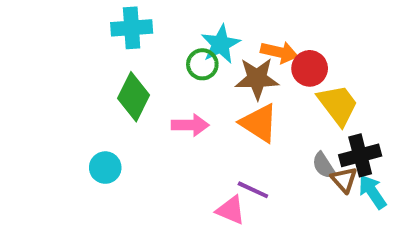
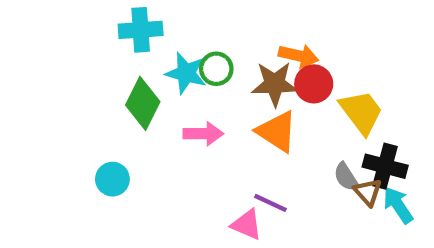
cyan star: (221, 44) -> (186, 73), moved, turned -30
red circle: (310, 68) -> (314, 84), moved
black cross: (360, 155) -> (385, 166), turned 30

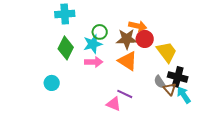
cyan star: (186, 73) -> (93, 44), moved, turned -30

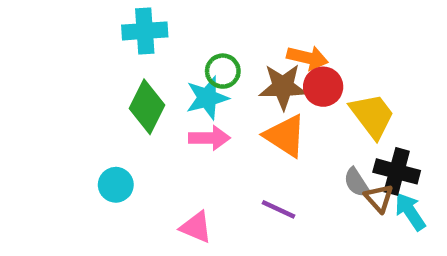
pink triangle: (114, 104) -> (196, 227), moved

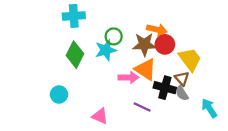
pink arrow: (209, 138) -> (128, 77), moved
black cross: (397, 171) -> (165, 88), moved
brown triangle: (379, 198) -> (182, 79), moved

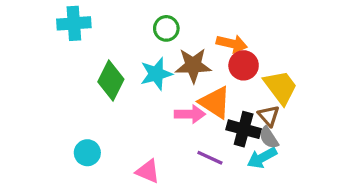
cyan cross: (74, 16) -> (74, 23), moved
green circle: (114, 36) -> (166, 28), moved
brown star: (144, 44) -> (193, 65), moved
cyan circle: (59, 94) -> (87, 153), moved
cyan arrow: (209, 108) -> (262, 158), moved, turned -84

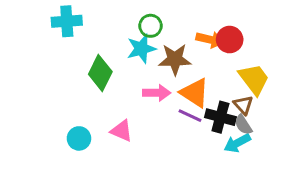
red circle: (244, 65) -> (230, 40), moved
cyan star: (156, 74) -> (141, 49), moved
pink arrow: (190, 114) -> (157, 93), moved
purple line: (210, 158) -> (190, 116), moved
pink triangle: (148, 171) -> (122, 131), moved

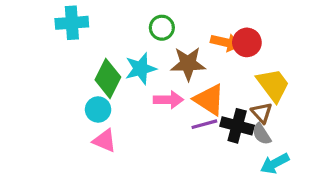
cyan star: (141, 49) -> (141, 69), moved
purple line: (190, 116) -> (204, 124), turned -40
pink triangle: (122, 131) -> (105, 141), moved
cyan circle: (79, 138) -> (98, 109), moved
cyan arrow: (237, 143) -> (275, 163), moved

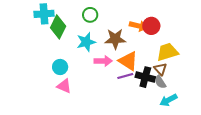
green circle: (162, 28) -> (90, 15), moved
green diamond: (108, 78) -> (58, 27), moved
yellow trapezoid: (273, 85) -> (167, 52), turned -70

